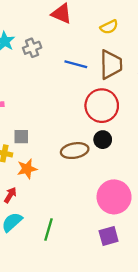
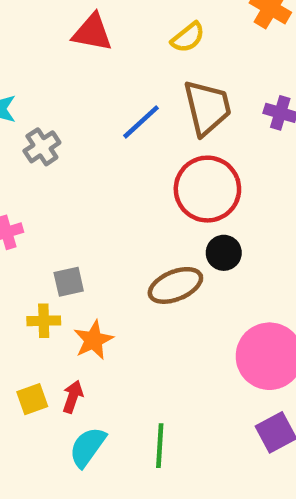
gray cross: (32, 48) -> (42, 147), moved
blue line: (76, 64) -> (141, 122), turned -45

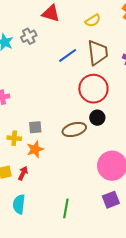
gray cross: (42, 147) -> (29, 36), moved
gray square: (69, 282) -> (35, 127), moved
green line: (160, 446) -> (66, 208), moved
cyan semicircle: (87, 447) -> (19, 204), moved, turned -36

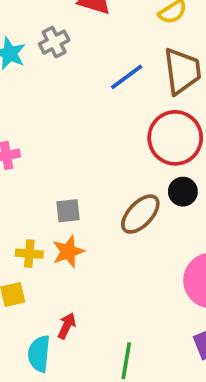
brown ellipse: (74, 129) -> (140, 214), turned -30
yellow cross: (14, 138) -> (29, 254), moved
red arrow: (23, 173) -> (67, 326), moved

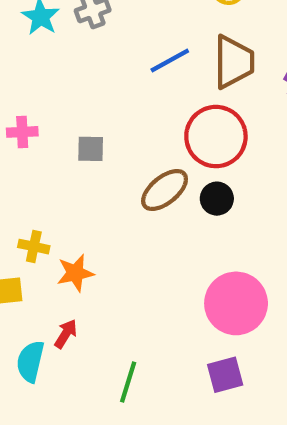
gray square: (68, 211) -> (91, 149), moved
brown ellipse: (140, 214) -> (165, 190), moved
orange star: (68, 252) -> (75, 273), moved

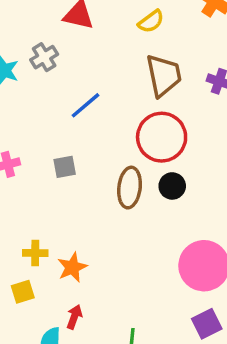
blue line: (170, 60) -> (86, 105), moved
brown ellipse: (165, 190) -> (130, 188), turned -33

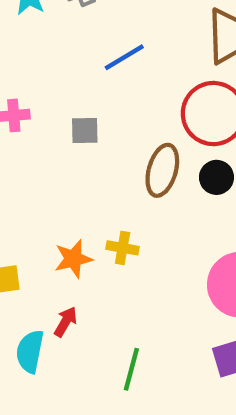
yellow cross: (35, 253) -> (123, 248), moved

